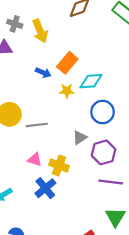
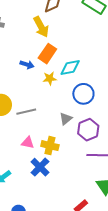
yellow arrow: (40, 31) -> (41, 27), moved

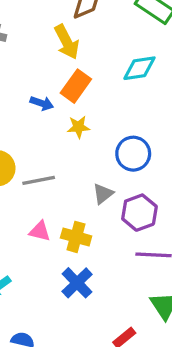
cyan diamond: (70, 67) -> (139, 68), moved
blue cross: (40, 167) -> (77, 283), moved

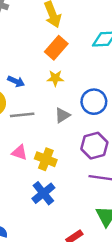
blue arrow: (42, 103) -> (16, 81), moved
gray triangle: (103, 194) -> (62, 115), moved

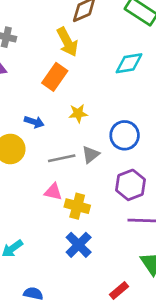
orange rectangle: (56, 48) -> (55, 77), moved
gray line: (22, 115) -> (62, 158), moved
pink triangle: (19, 152) -> (53, 192), moved

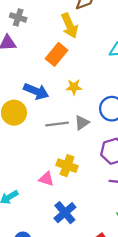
blue arrow: (34, 122) -> (36, 91), size x1.5
pink triangle: (53, 192) -> (46, 179), moved
blue cross: (79, 245) -> (65, 213), moved

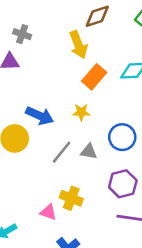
orange rectangle: (57, 54) -> (94, 77), moved
gray triangle: (82, 123) -> (89, 152), turned 42
gray line: (57, 124) -> (62, 152), turned -45

